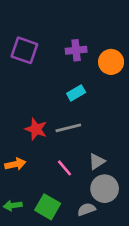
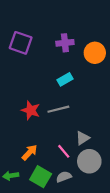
orange arrow: (15, 164) -> (30, 152), moved, turned -35
pink line: (64, 168) -> (64, 151), moved
gray semicircle: (86, 209) -> (64, 177), moved

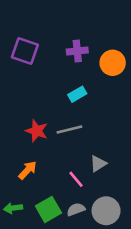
orange arrow: (30, 152) -> (27, 170), moved
gray circle: (89, 161) -> (106, 211), moved
green square: (41, 177) -> (48, 209), turned 30

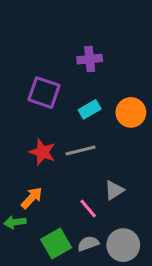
purple square: (25, 51) -> (44, 93), moved
orange circle: (113, 63) -> (131, 112), moved
green arrow: (13, 208) -> (15, 222), moved

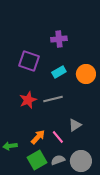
red star: (42, 152) -> (28, 100), turned 30
orange arrow: (32, 198) -> (38, 137), moved

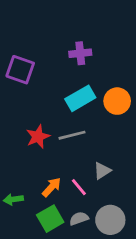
purple square: (29, 61) -> (20, 70), moved
cyan rectangle: (59, 72) -> (80, 98), size x1.5

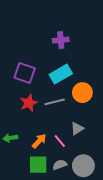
purple square: (20, 70) -> (25, 73), moved
orange circle: (117, 101) -> (82, 93), moved
green arrow: (13, 199) -> (10, 138), moved
green square: (50, 219) -> (38, 165), turned 30

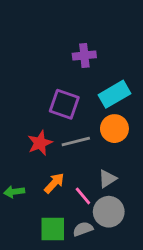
purple square: (25, 73) -> (64, 104), moved
cyan rectangle: (61, 74) -> (114, 94), moved
orange arrow: (39, 141) -> (54, 183), moved
gray circle: (83, 166) -> (109, 212), moved

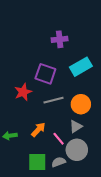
orange circle: (114, 129) -> (81, 104), moved
red star: (40, 143) -> (23, 92), moved

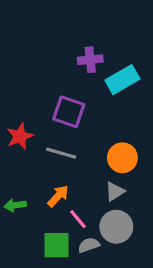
cyan rectangle: (81, 67) -> (122, 80), moved
red star: (23, 92) -> (20, 136), moved
gray line: (54, 100) -> (61, 153), moved, turned 30
pink line: (59, 139) -> (78, 219), moved

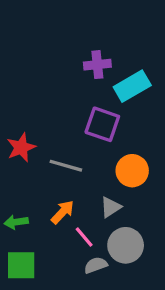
purple square: (69, 112) -> (102, 124), moved
gray triangle: (115, 191) -> (111, 207), moved
green square: (57, 245) -> (21, 265), moved

